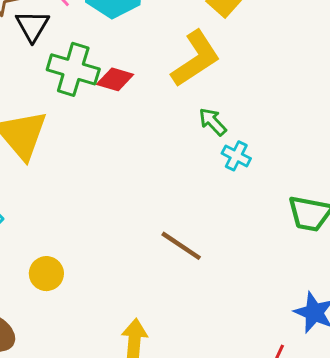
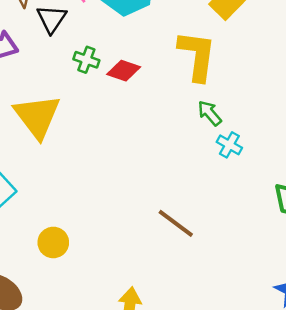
yellow L-shape: (196, 59) -> (197, 56), turned -52
green cross: (73, 69) -> (86, 60), size x0.6

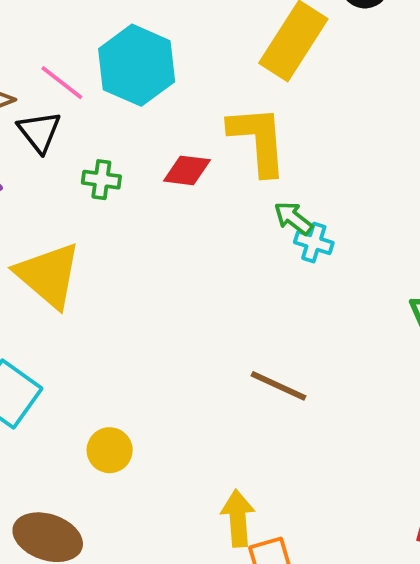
red diamond: (124, 71) -> (187, 170), moved
cyan cross: (229, 145) -> (314, 243), moved

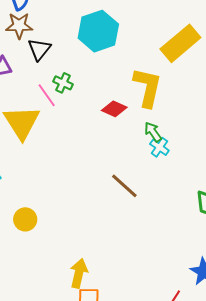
pink line: (62, 83) -> (47, 95), moved
red diamond: (187, 170) -> (114, 109), moved
brown line: (278, 386) -> (124, 186), moved

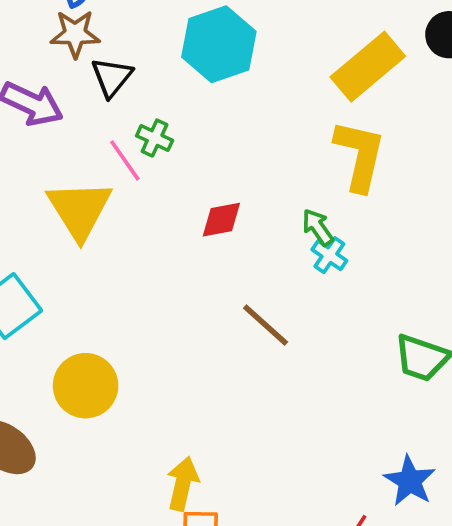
yellow L-shape: (147, 87) -> (360, 155), moved
red diamond: (114, 109) -> (221, 220), moved, turned -35
yellow circle: (25, 219) -> (86, 386), size x1.5

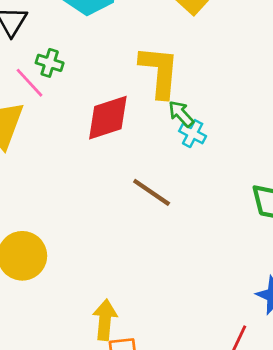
yellow L-shape: (360, 155) -> (159, 72), moved
red diamond: (221, 220) -> (108, 118), size x1.5

